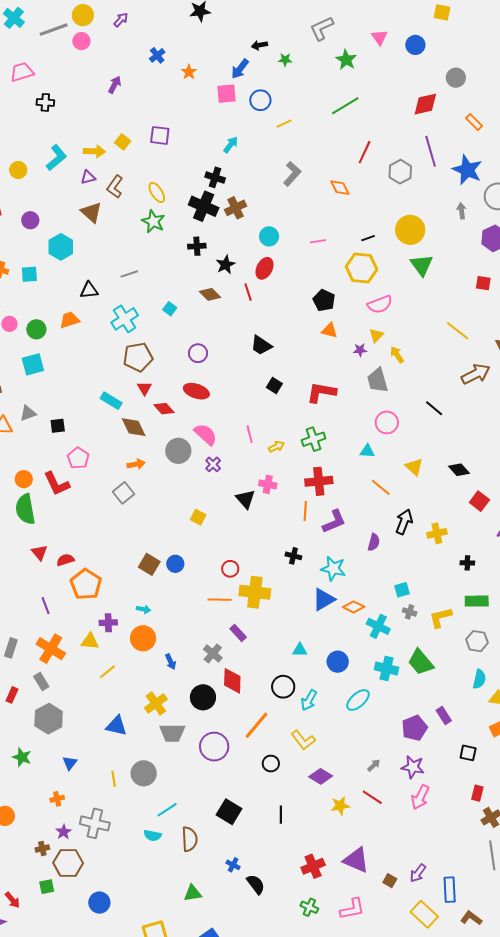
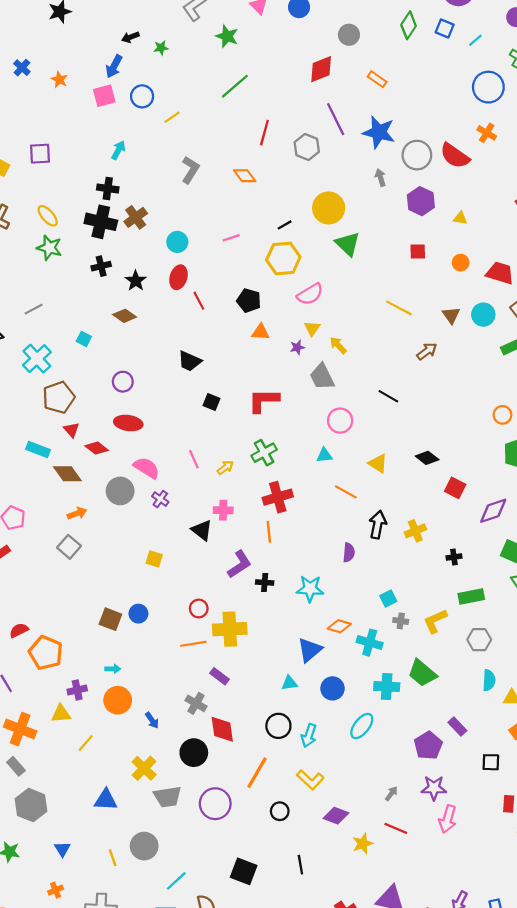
red line: (248, 292) -> (199, 301), moved
brown arrow: (476, 374) -> (427, 351), size x0.7
purple L-shape: (334, 522) -> (239, 564), moved
blue triangle: (324, 599) -> (310, 650), moved

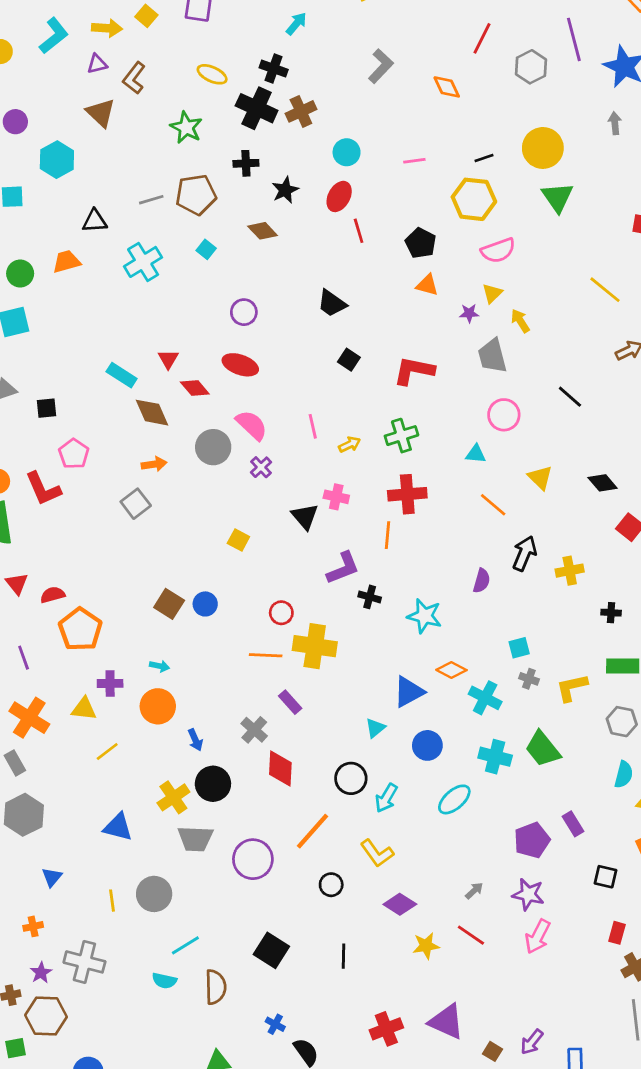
yellow ellipse: (48, 216) -> (212, 74), moved, turned -35
brown pentagon: (59, 397) -> (196, 195), moved
cyan triangle: (289, 683) -> (375, 728), turned -42
black circle: (194, 753) -> (213, 784), moved

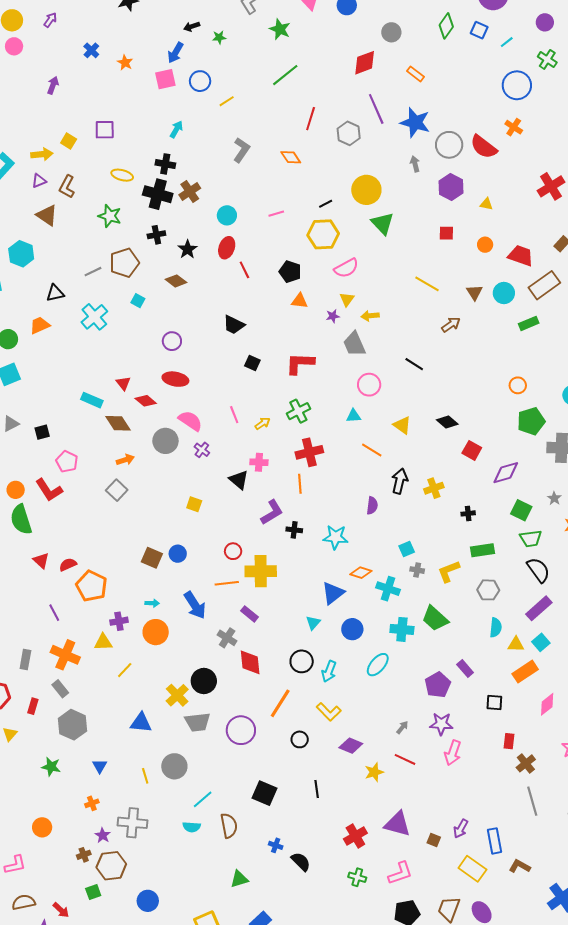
yellow arrow: (520, 321) -> (370, 316), turned -54
blue arrow: (195, 740) -> (195, 605), moved, size x1.8

